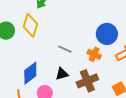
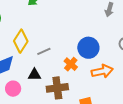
yellow diamond: (30, 25) -> (21, 41), moved
gray line: (65, 49) -> (44, 51), turned -64

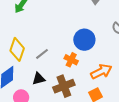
orange arrow: (102, 71) -> (101, 72), moved

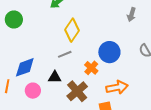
yellow diamond: (17, 49) -> (72, 30), moved
brown cross: (64, 86) -> (77, 91), turned -35

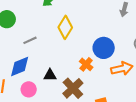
gray line: (65, 54) -> (30, 40), moved
orange arrow: (117, 87) -> (122, 69), moved

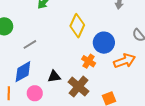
yellow diamond: (65, 27) -> (77, 26), moved

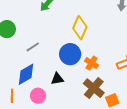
blue circle: (104, 43) -> (70, 54), moved
brown cross: (79, 87) -> (94, 88), moved

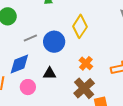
blue circle: (70, 54) -> (54, 42), moved

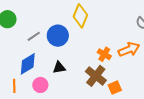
orange cross: (86, 63) -> (104, 54), moved

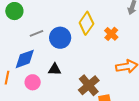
orange cross: (104, 54) -> (111, 34), moved

